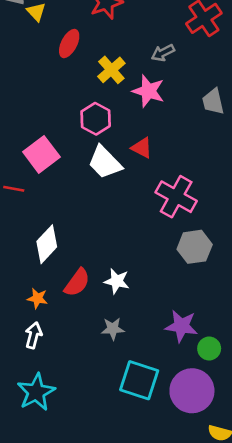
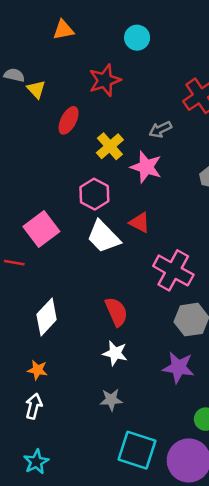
red semicircle: (77, 282) -> (116, 312), moved, turned -60
purple star: (181, 326) -> (178, 367), moved
cyan star: (36, 392) -> (36, 462), size x0.7

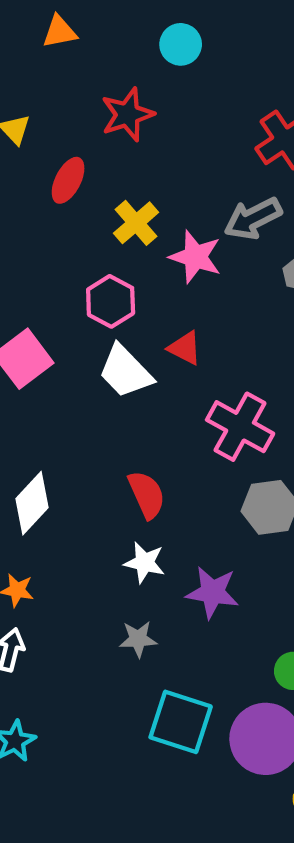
gray arrow: (160, 129) -> (253, 219), moved, size x1.5
purple star: (178, 367) -> (212, 592), moved

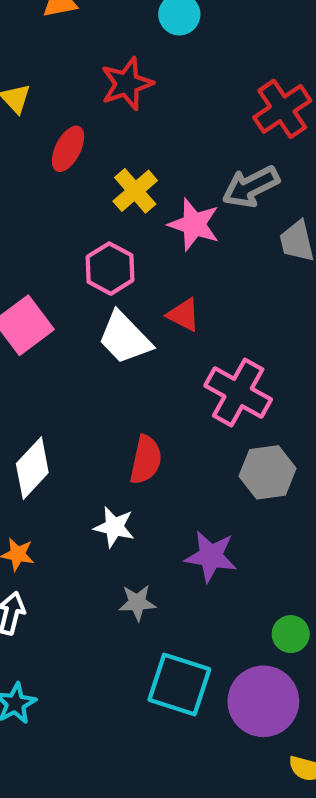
red semicircle: (147, 495) -> (146, 460), turned 36
white star: (144, 563) -> (114, 527), moved

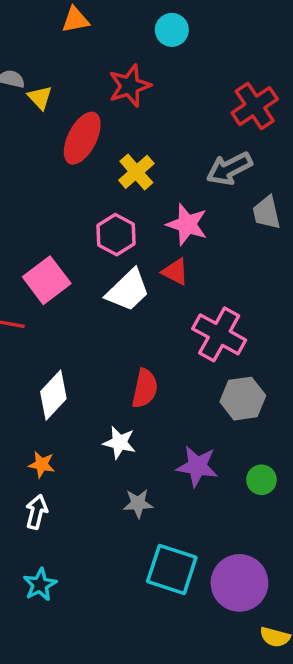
red ellipse: (68, 149) -> (82, 138), size x1.4
pink star: (194, 224) -> (187, 224), moved
white trapezoid: (125, 338) -> (128, 290), turned -90
green circle: (291, 634) -> (261, 480), moved

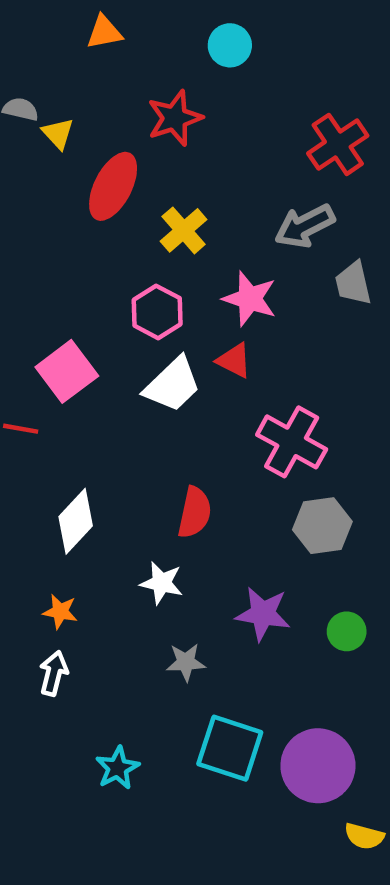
cyan star: (40, 585) -> (117, 768), moved

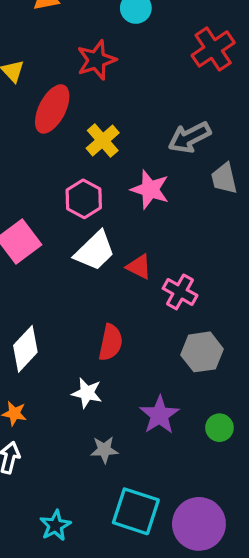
red cross: (338, 144) -> (213, 49), moved
red triangle: (234, 360) -> (139, 267), moved
pink cross: (292, 442) -> (180, 292), size x0.7
purple star: (263, 614) -> (159, 415), turned 30

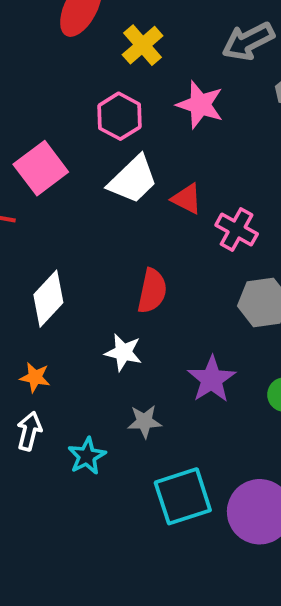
cyan square: (136, 511) -> (183, 496), turned -36
cyan star: (55, 525) -> (87, 456), moved

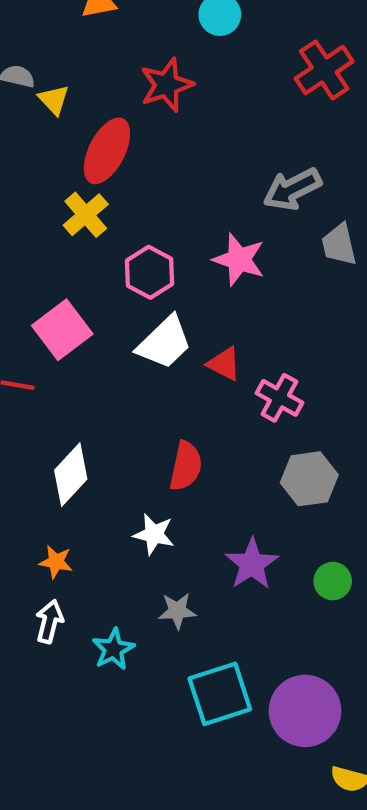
yellow cross: (143, 45) -> (86, 215), moved

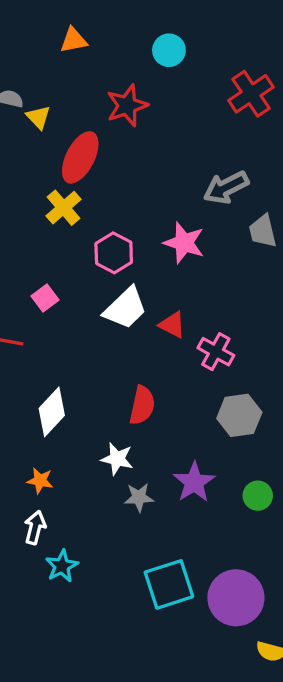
pink square: (62, 330) -> (45, 298), size x0.6
gray star: (177, 611) -> (139, 497), moved
cyan star: (113, 649) -> (62, 566), moved

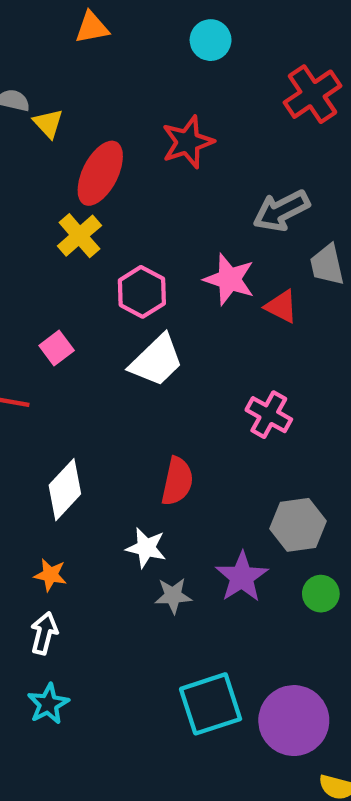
red star: (127, 105) -> (188, 142), moved
red triangle: (172, 325) -> (281, 306), moved
gray hexagon: (239, 415) -> (298, 525), moved
cyan star: (62, 566) -> (48, 704), moved

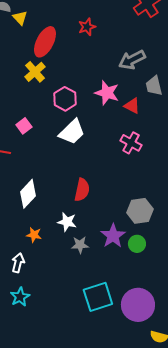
red star: (188, 142) -> (87, 27), size x0.7
pink cross: (269, 415) -> (131, 143), moved
orange star: (50, 575) -> (34, 235), moved
green circle: (321, 594) -> (137, 244), moved

